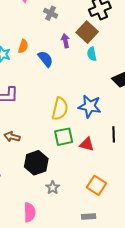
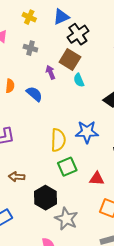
red triangle: (87, 144) -> (97, 179), moved
gray star: (53, 188) -> (66, 219), size x1.6

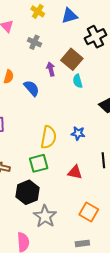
black cross: (78, 34) -> (95, 37), moved
blue star: (87, 132) -> (78, 133), size x0.6
green square: (67, 167) -> (39, 163), moved
red triangle: (97, 179) -> (75, 172), moved

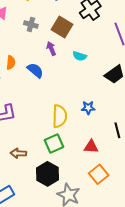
brown square: (72, 59) -> (62, 27), moved
cyan semicircle: (78, 81) -> (80, 56), turned -48
orange square: (89, 212) -> (99, 174), moved, turned 30

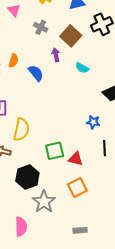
blue star: (88, 108) -> (93, 122), moved
yellow semicircle: (60, 116) -> (21, 130), moved
green square: (54, 143) -> (55, 151), moved

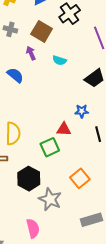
red triangle: (76, 159) -> (64, 129), moved
gray rectangle: (80, 230) -> (92, 220), size x1.5

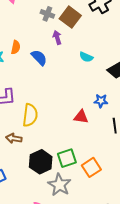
gray cross: (10, 29) -> (47, 14), moved
cyan semicircle: (59, 60) -> (86, 57), moved
green square: (50, 147) -> (67, 158), moved

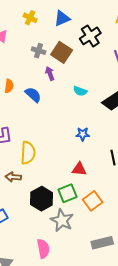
blue star: (101, 101) -> (83, 134), moved
red triangle: (81, 117) -> (79, 169), moved

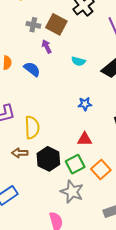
black hexagon: (42, 199) -> (48, 159), moved

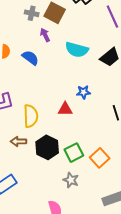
cyan semicircle: (78, 61) -> (77, 50), size x1.6
red triangle: (85, 139) -> (65, 109), moved
gray star: (72, 192) -> (71, 180), size x0.7

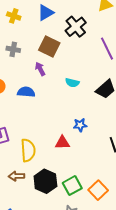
gray cross: (32, 13) -> (13, 49), moved
cyan semicircle: (77, 50) -> (72, 83), size x0.6
blue semicircle: (30, 58) -> (26, 92), turned -30

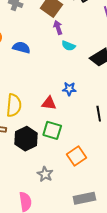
purple arrow: (40, 69) -> (58, 27), moved
green square: (72, 186) -> (52, 130), moved, turned 36

